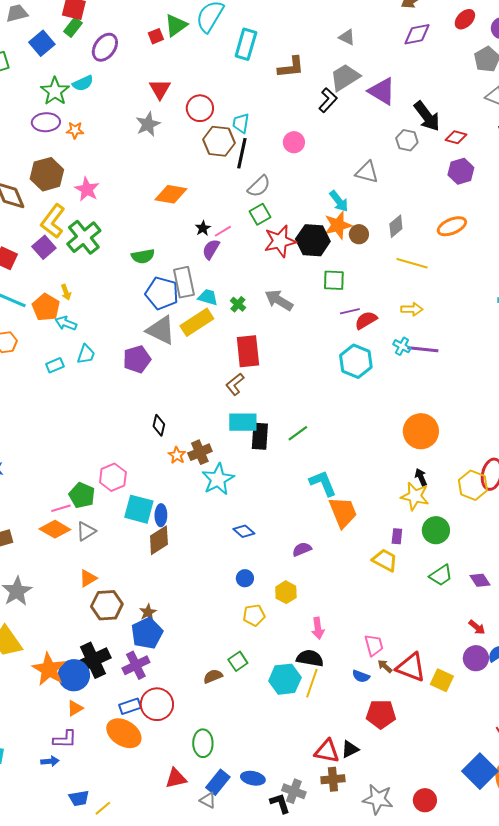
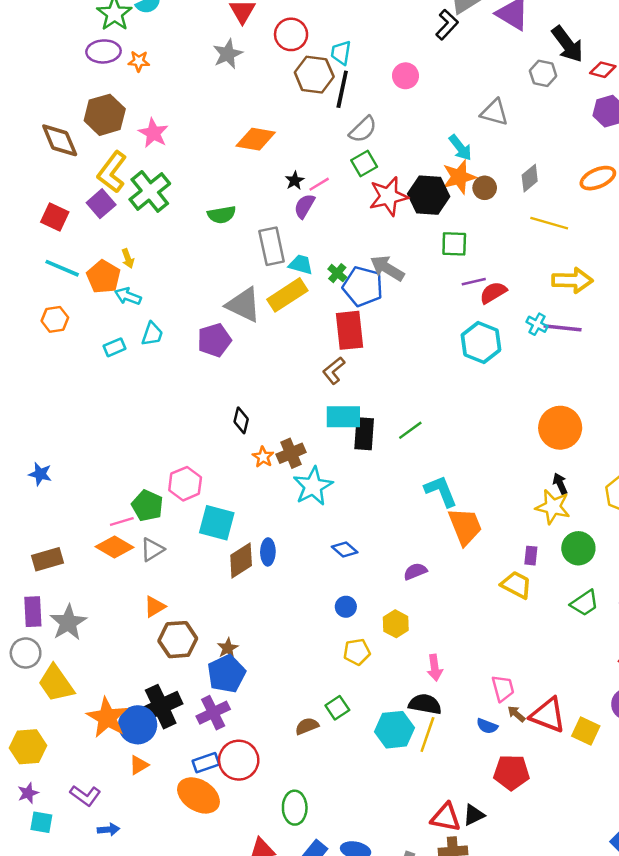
blue pentagon: (162, 293) -> (363, 286), moved
yellow arrow: (412, 309) -> (572, 280), moved, size x1.5
blue ellipse: (161, 515) -> (268, 552), moved
purple L-shape: (65, 739) -> (85, 795), moved, turned 35

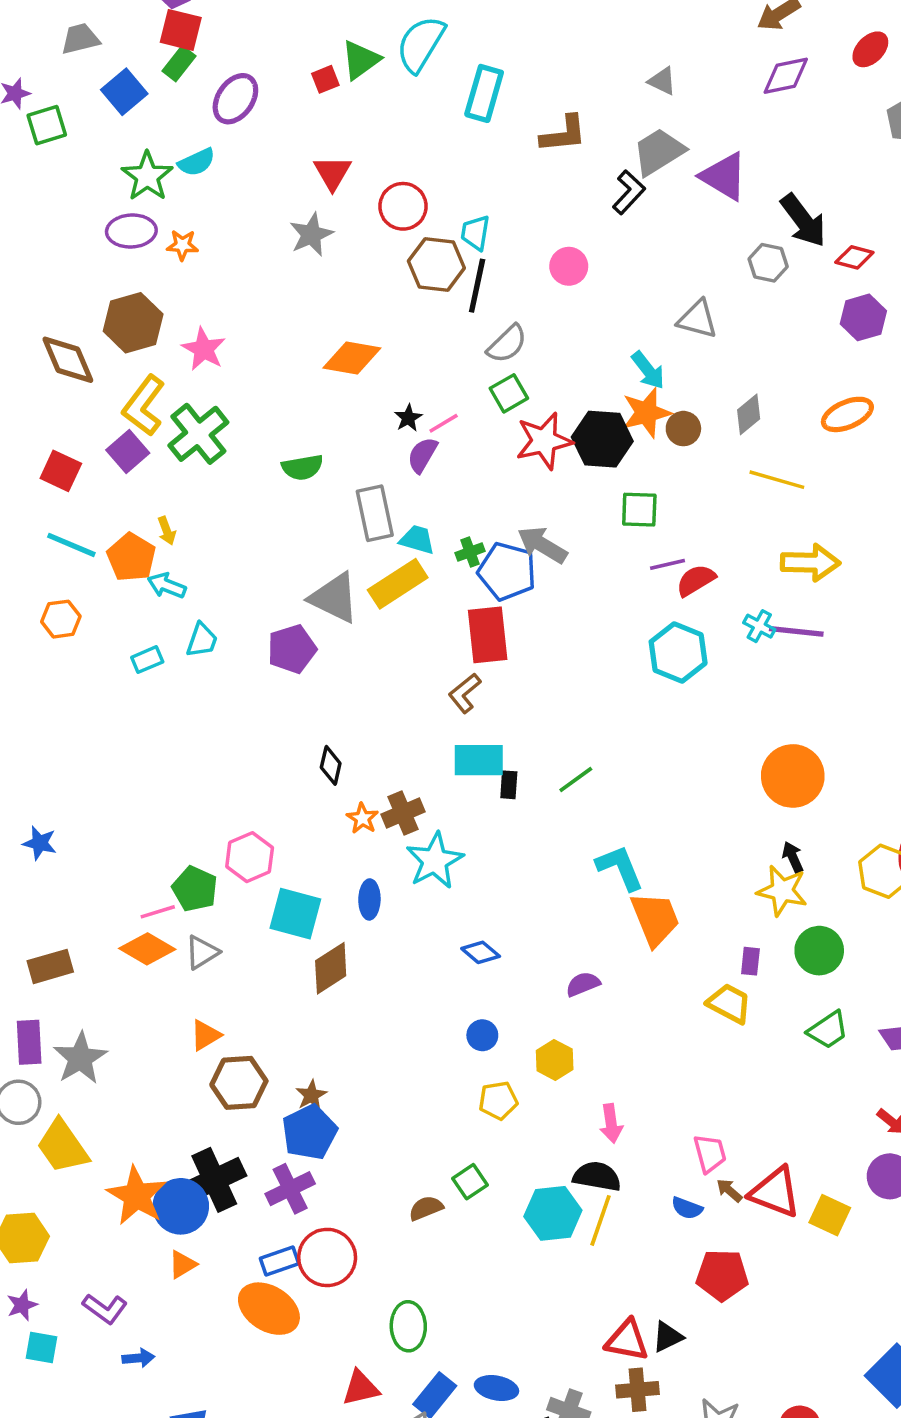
green cross: (337, 273) -> (470, 552), turned 30
black rectangle: (364, 434) -> (509, 785), size x0.6
blue ellipse: (268, 552) -> (369, 899), moved

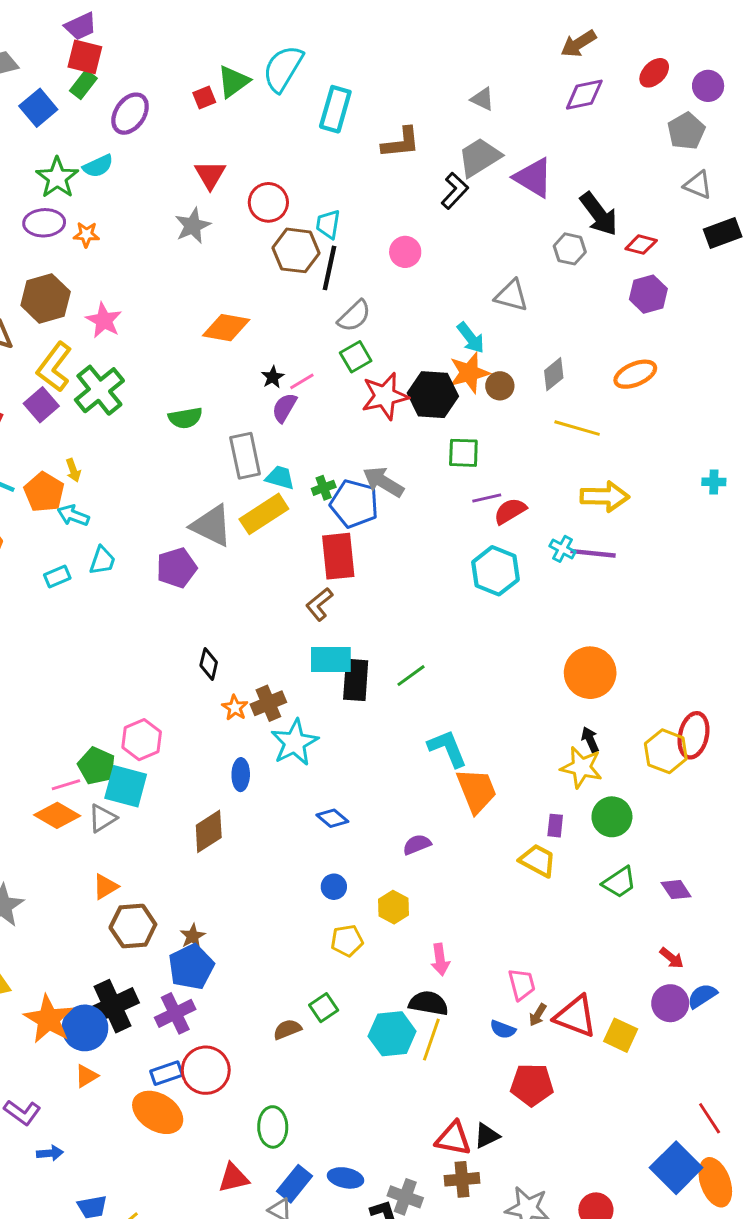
black rectangle: (509, 785) -> (356, 680), size x1.8
cyan square: (295, 914) -> (126, 786), moved
brown arrow: (729, 1190) -> (538, 1015), turned -100

